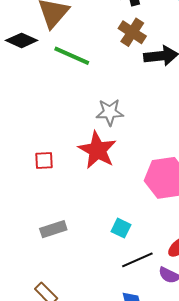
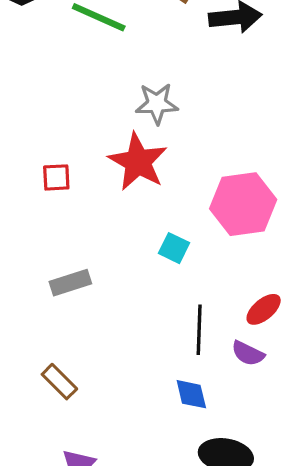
cyan square: (121, 228) -> (174, 248), moved
black line: (137, 260) -> (199, 330), turned -64

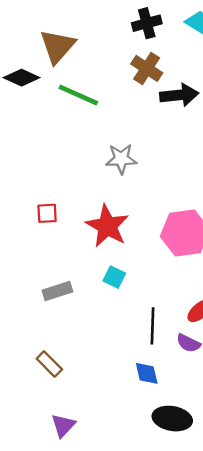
red star: (138, 162) -> (107, 226), moved
cyan square: (174, 248) -> (114, 277), moved

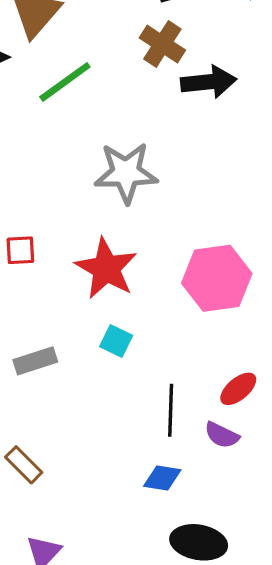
green line: (78, 95) -> (65, 82), turned -60
gray star: (121, 159) -> (126, 173), size x1.4
blue diamond: (147, 373) -> (162, 478), turned -68

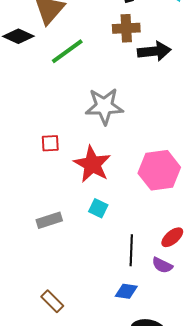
brown cross: (162, 44) -> (126, 28), turned -36
red square: (20, 250) -> (50, 143), moved
brown rectangle: (24, 465) -> (52, 301), moved

